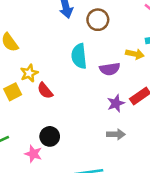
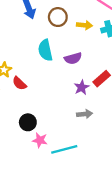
yellow arrow: (135, 54) -> (84, 25), moved
pink star: (33, 154) -> (40, 140), moved

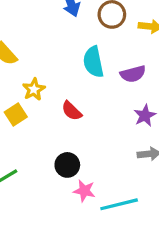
red semicircle: (19, 83) -> (72, 111), moved

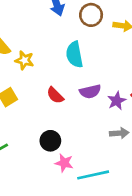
purple semicircle: (133, 74) -> (90, 92), moved
yellow star: (34, 89) -> (24, 60), moved, turned -30

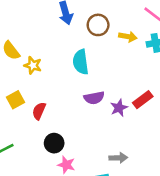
red semicircle: (55, 95) -> (39, 111), moved, turned 66
gray arrow: (119, 133) -> (118, 158), moved

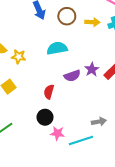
cyan semicircle: (81, 62) -> (57, 48), turned 96
purple star: (119, 108) -> (92, 69), moved
red semicircle: (39, 111) -> (49, 92), moved

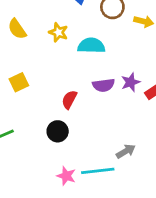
yellow star: (19, 57) -> (58, 32), moved
gray arrow: (99, 122) -> (126, 151), turned -32
pink star: (57, 133) -> (66, 176), moved

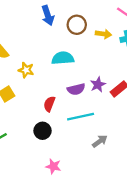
yellow star: (58, 32) -> (26, 70), moved
cyan line: (98, 171) -> (81, 117), moved

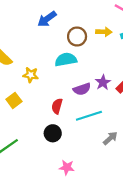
blue arrow: (48, 16) -> (47, 19), turned 78
brown circle: (77, 25) -> (77, 37), moved

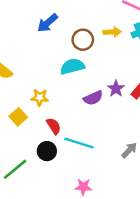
yellow star: (31, 75) -> (40, 97), moved
red semicircle: (57, 106) -> (54, 126), moved, turned 136
cyan line: (89, 116) -> (79, 143), moved, turned 40
black circle: (53, 133) -> (47, 151), moved

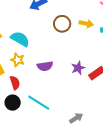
cyan semicircle: (72, 66) -> (20, 39), moved, turned 30
purple semicircle: (93, 98) -> (45, 66), moved
red semicircle: (54, 126) -> (15, 83), moved

